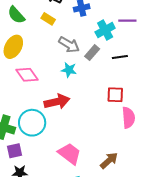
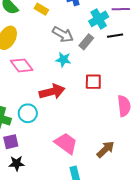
black line: (120, 57) -> (115, 36), moved
red square: (115, 95) -> (93, 82), moved
cyan circle: (32, 123) -> (28, 113), size x0.7

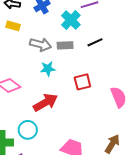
black line: (115, 36) -> (95, 42), moved
gray rectangle: (86, 42) -> (65, 45), turned 63

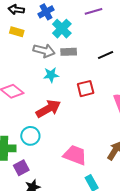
cyan cross: (71, 20) -> (62, 29), moved
black line: (95, 42) -> (106, 55), moved

